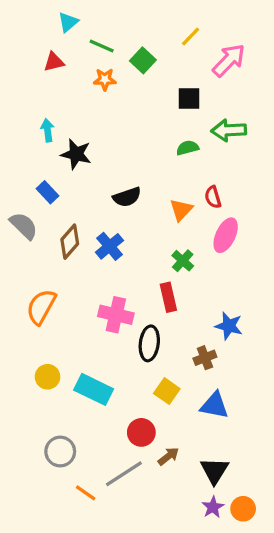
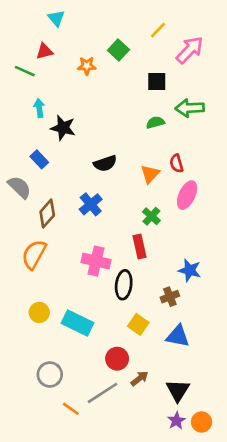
cyan triangle: (68, 22) -> (56, 18), turned -30
green line: (102, 46) -> (25, 71), moved
brown diamond: (70, 242) -> (47, 214), moved

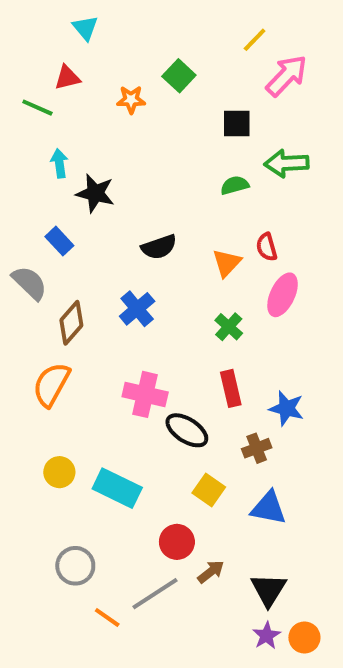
yellow line: (158, 30) -> (255, 40), moved
red rectangle: (140, 247) -> (231, 388), moved
black ellipse: (124, 285) -> (187, 430), turned -64

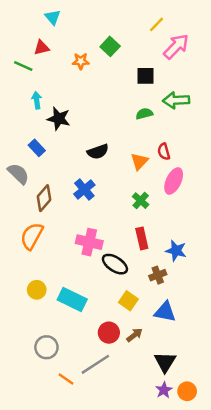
brown arrow: (211, 572) -> (135, 335), moved

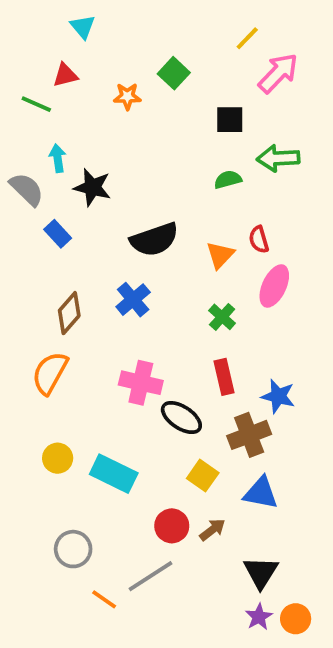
black semicircle: (98, 152) -> (154, 240), size x1.4
gray semicircle: (18, 174) -> (27, 189), moved
brown cross: (158, 275) -> (249, 435), size x1.5

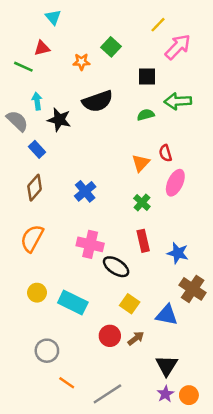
black semicircle: (154, 240) -> (98, 101), moved
brown diamond: (69, 313) -> (35, 188), moved
brown cross: (249, 435) -> (193, 289), moved, turned -35
gray line: (150, 576) -> (107, 394), moved

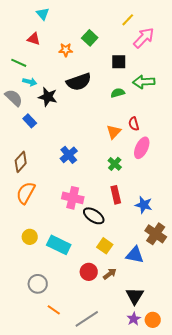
red triangle: (42, 48) -> (34, 39), turned 32
green line: (23, 67) -> (19, 63), moved
cyan arrow: (37, 101) -> (30, 82), turned 112
brown diamond: (35, 188) -> (21, 162), moved

